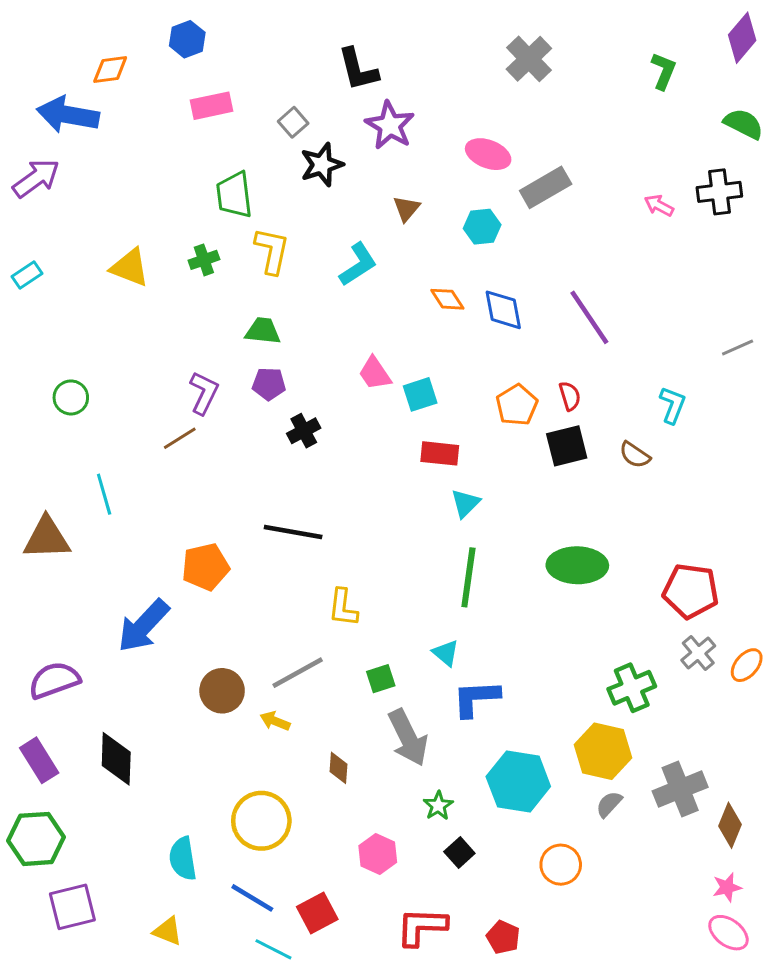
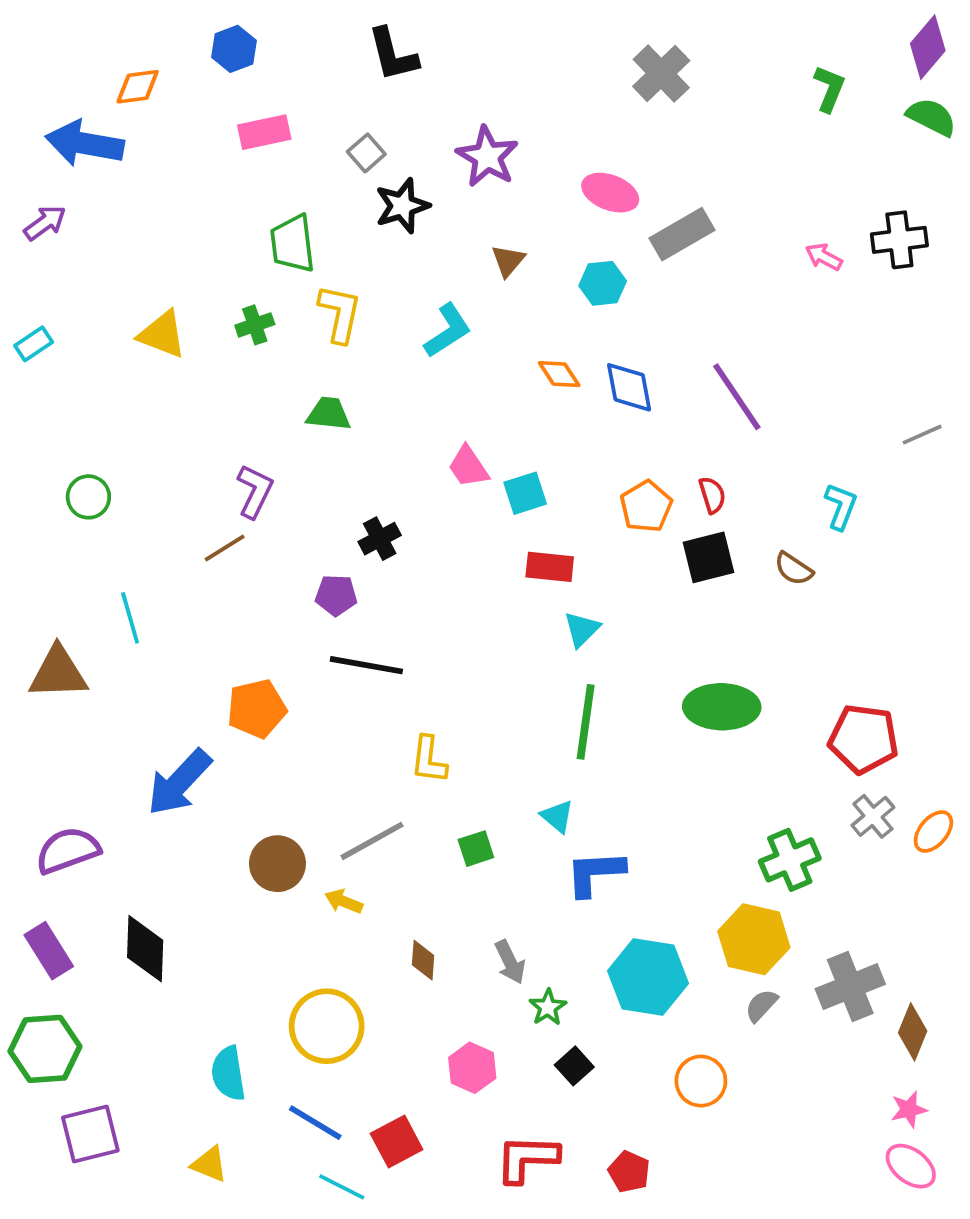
black L-shape: (358, 69) -> (393, 55), moved
green semicircle: (744, 124) -> (932, 117), moved
purple arrow: (36, 178) -> (45, 223), size x0.7
purple pentagon: (269, 384) -> (336, 595), moved
gray arrow: (408, 738) -> (510, 962), moved, size x0.6

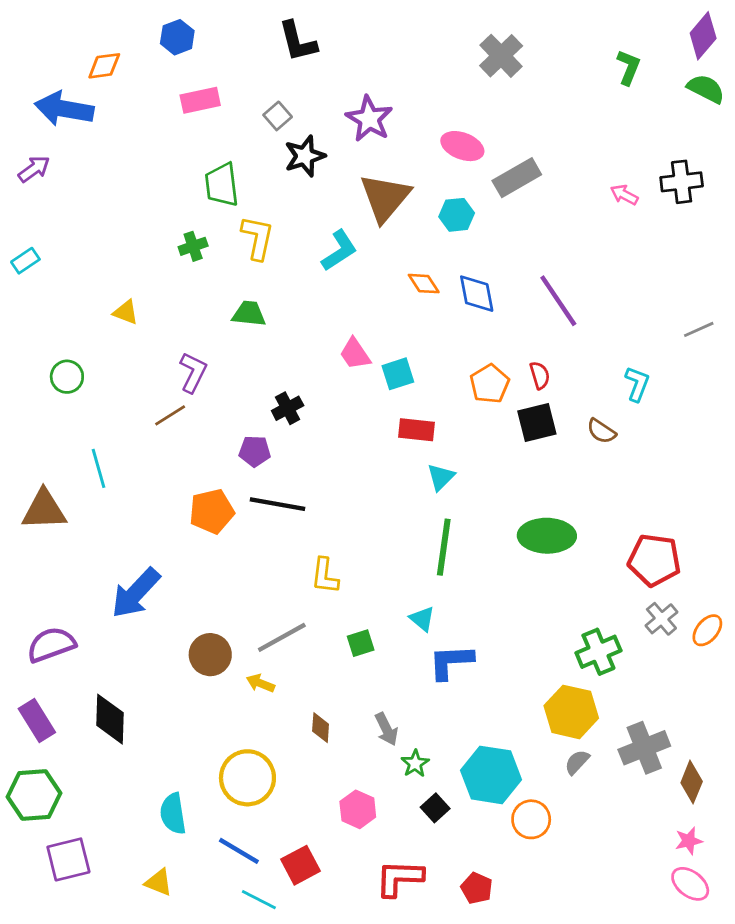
brown triangle: (508, 261) -> (385, 198), size x2.0
yellow triangle: (162, 334) -> (126, 312), moved, size x0.7
orange pentagon: (257, 709) -> (212, 511), moved
cyan hexagon: (648, 977) -> (491, 775), moved

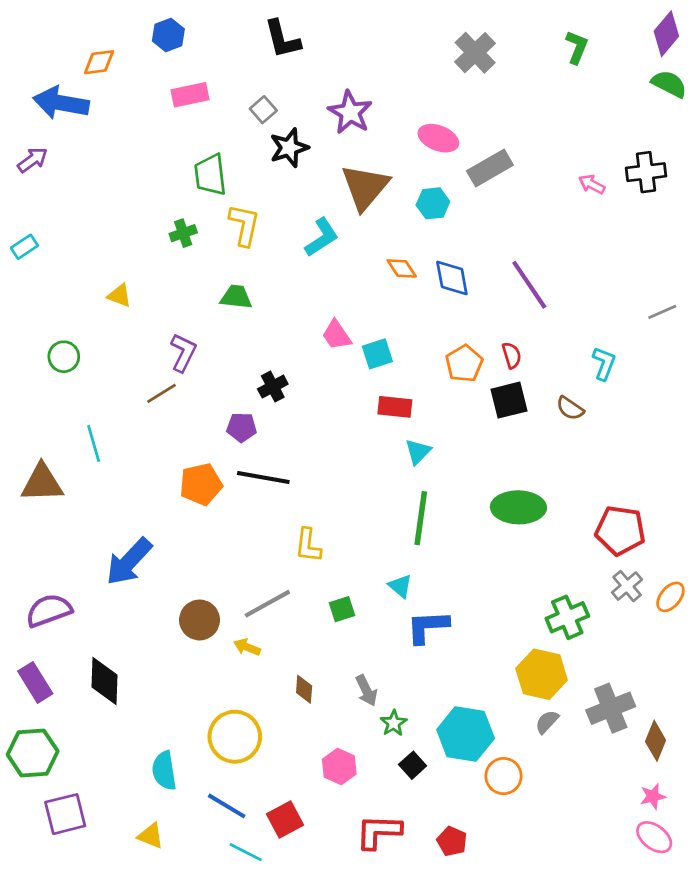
green L-shape: (629, 67) -> (577, 47), moved

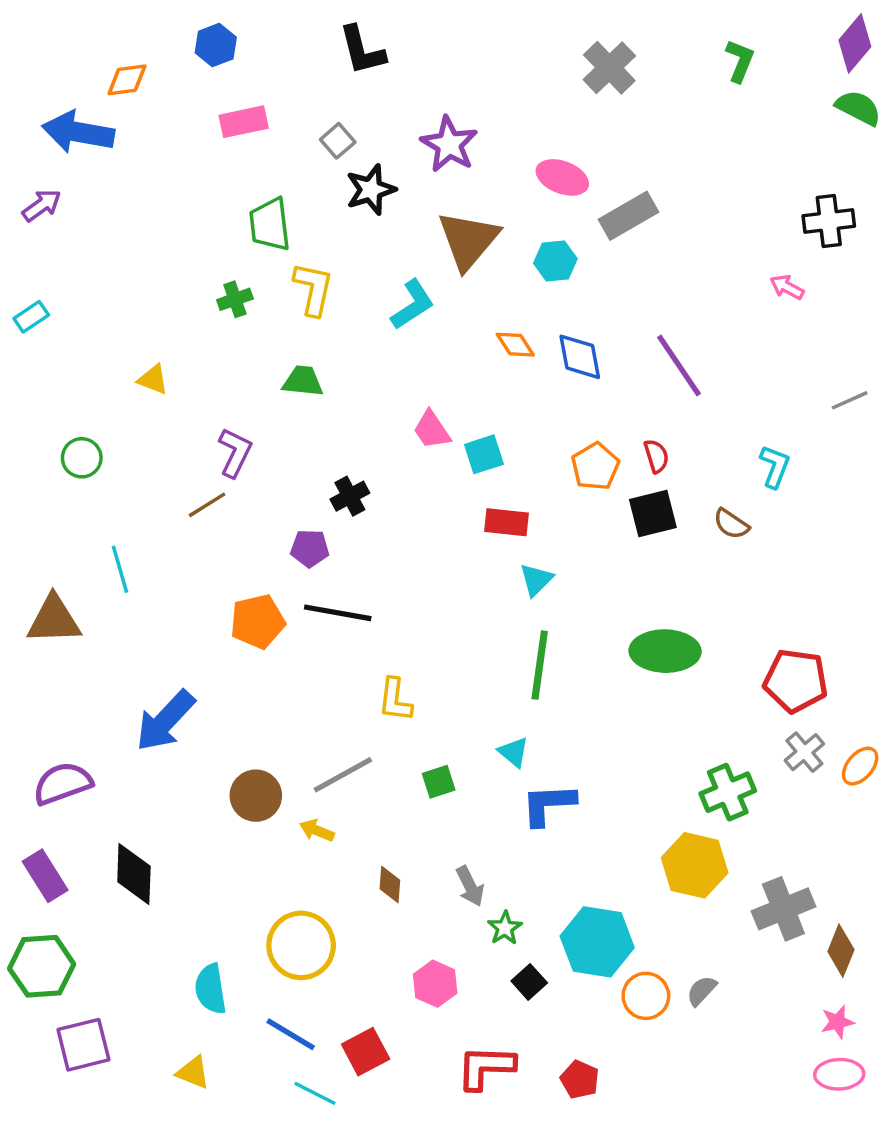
pink arrow: (592, 184) -> (787, 287), moved
gray semicircle: (547, 722) -> (702, 991), moved
pink ellipse: (654, 837) -> (839, 1074), turned -39

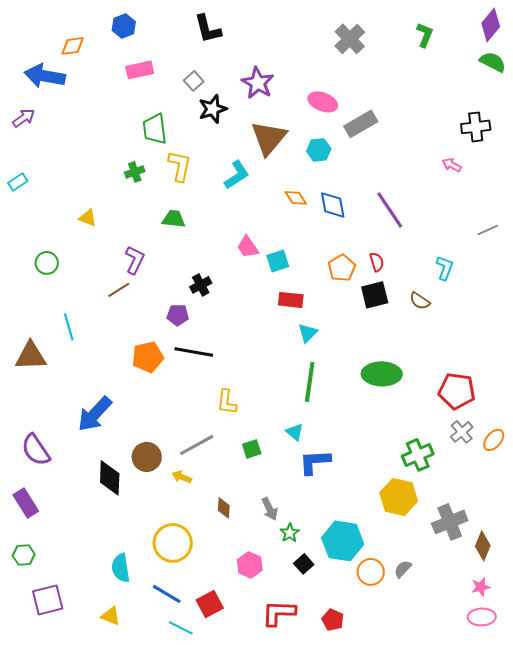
purple semicircle: (63, 783) -> (36, 450), turned -104
black diamond: (134, 874) -> (110, 478), moved
green hexagon: (42, 966) -> (24, 555), size x0.6

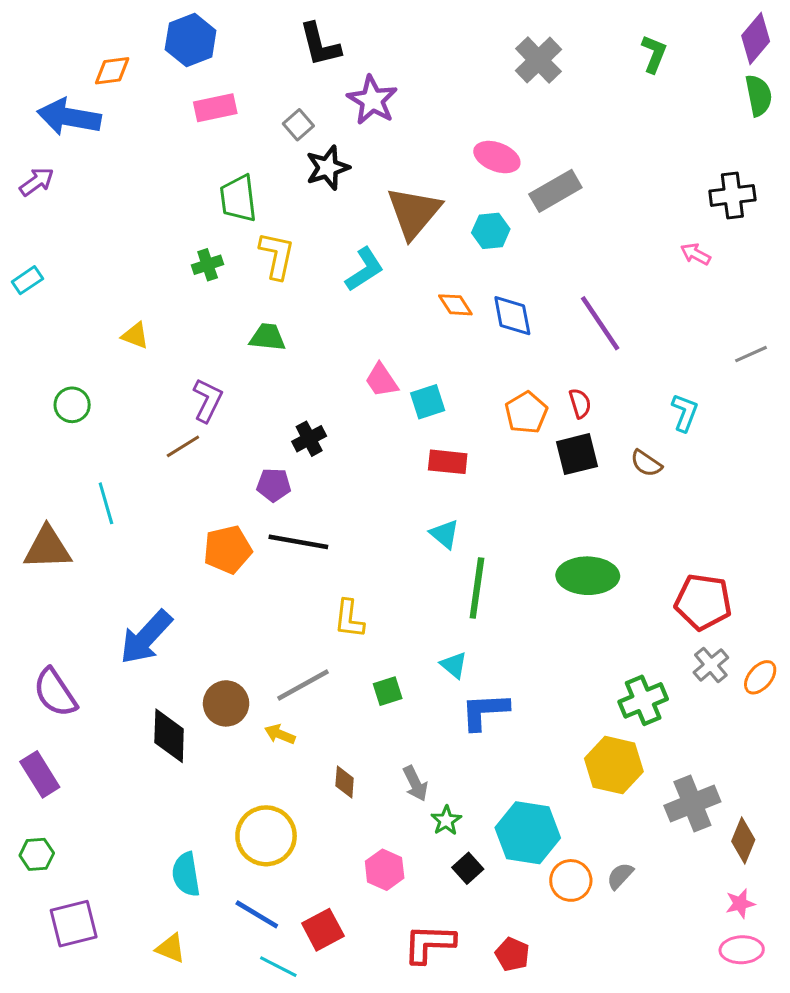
blue hexagon: (124, 26) -> (191, 40), size x1.4
green semicircle: (493, 62) -> (759, 95), turned 52
purple star: (258, 83) -> (372, 100), moved
cyan triangle: (308, 333) -> (445, 534), moved, turned -35

